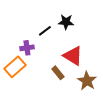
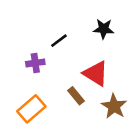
black star: (66, 22) -> (104, 29), moved
orange rectangle: (15, 67) -> (31, 109), moved

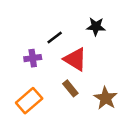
red triangle: (96, 73) -> (75, 59), moved

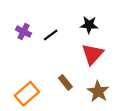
purple cross: (33, 58) -> (23, 32), moved, turned 35
red triangle: (75, 59) -> (92, 54), moved, turned 40

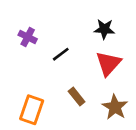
black line: (51, 35) -> (61, 54), moved
orange rectangle: (27, 94) -> (32, 110), turned -30

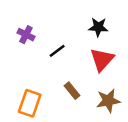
brown star: (115, 107) -> (108, 101), turned 30

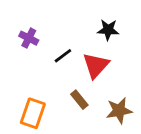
red triangle: (102, 60) -> (96, 65), moved

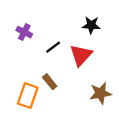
brown rectangle: (79, 100) -> (50, 82), moved

